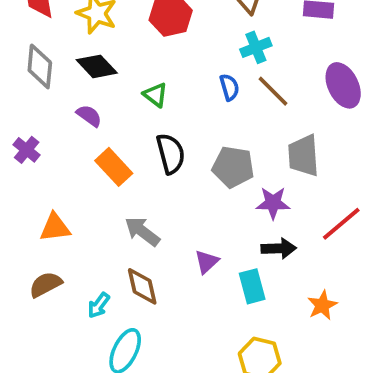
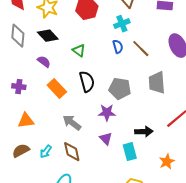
cyan cross: (256, 47) -> (122, 24), moved
purple cross: (27, 150) -> (19, 87), moved, turned -32
purple star: (273, 203) -> (107, 113), moved
purple triangle: (207, 262) -> (106, 139), turned -32
cyan arrow: (99, 305) -> (46, 152), moved

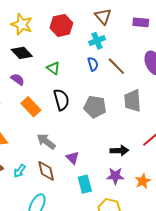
purple star: (107, 113) -> (115, 176), moved
purple triangle: (106, 139) -> (73, 158), moved
cyan rectangle: (130, 152) -> (85, 184), moved

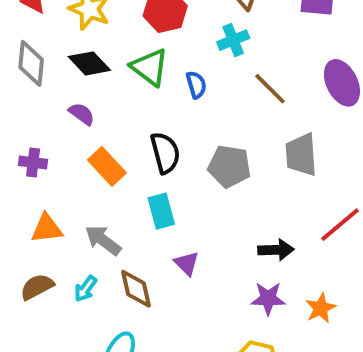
blue semicircle: (93, 64) -> (196, 85), moved
green triangle: (53, 68) -> (150, 67), moved, size x1.5
gray arrow: (46, 141) -> (103, 240), moved
cyan rectangle: (85, 184) -> (161, 211), moved

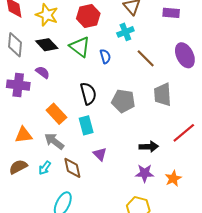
purple cross: (33, 162) -> (18, 85), moved, size x1.5
orange rectangle: (107, 166) -> (56, 114), moved

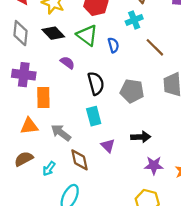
purple semicircle: (43, 72) -> (67, 63), moved
orange rectangle: (56, 114) -> (43, 98), moved, turned 42
black arrow: (149, 147) -> (141, 137), moved
cyan arrow: (45, 168) -> (49, 169), moved

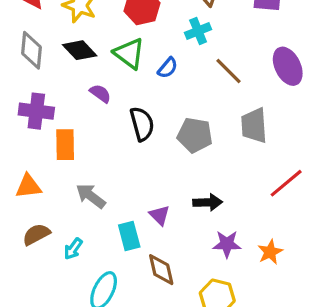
blue semicircle: (113, 45) -> (168, 68), turned 56
cyan rectangle: (94, 116) -> (129, 236), moved
orange triangle: (29, 126) -> (28, 186), moved
brown diamond: (79, 160) -> (161, 270), moved

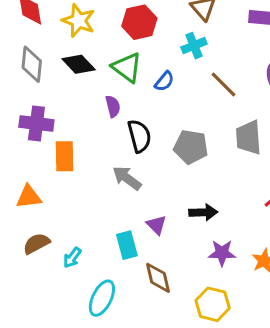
purple semicircle: (100, 93) -> (113, 106), moved, turned 40
gray arrow: (91, 196) -> (127, 178), moved

